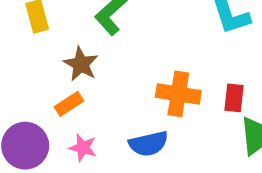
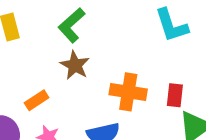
brown star: (81, 64) -> (75, 65), moved

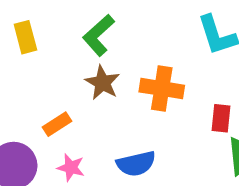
orange cross: (128, 92) -> (162, 89), moved

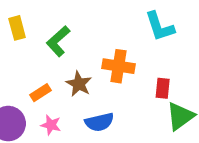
green L-shape: (99, 35) -> (58, 41), moved
brown star: (102, 83) -> (79, 84), moved

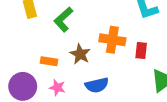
red rectangle: (163, 88) -> (141, 51), moved
orange rectangle: (41, 93) -> (49, 61), turned 42

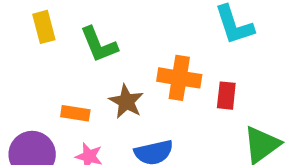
green L-shape: (63, 19) -> (99, 45), turned -70

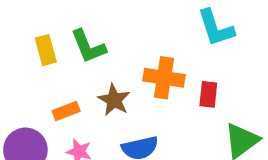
yellow rectangle: (44, 27) -> (46, 50), moved
orange rectangle: (75, 113) -> (66, 111), turned -30

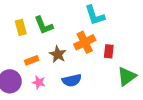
cyan L-shape: (216, 28) -> (95, 15), moved
orange cross: (164, 78) -> (85, 42), turned -35

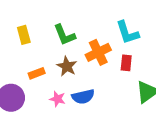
cyan L-shape: (95, 15) -> (127, 33), moved
green L-shape: (44, 25) -> (64, 35), moved
pink star: (39, 82) -> (58, 99), moved

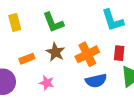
orange cross: (98, 52) -> (87, 54), moved
red rectangle: (126, 63) -> (119, 53), moved
blue semicircle: (83, 97) -> (96, 81), moved

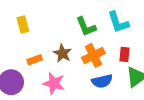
green L-shape: (53, 22) -> (86, 27), moved
pink star: (47, 83) -> (54, 83), size x1.5

